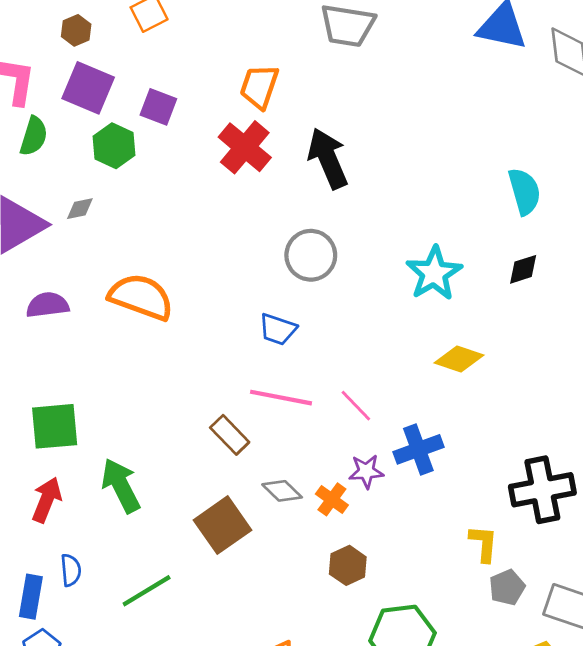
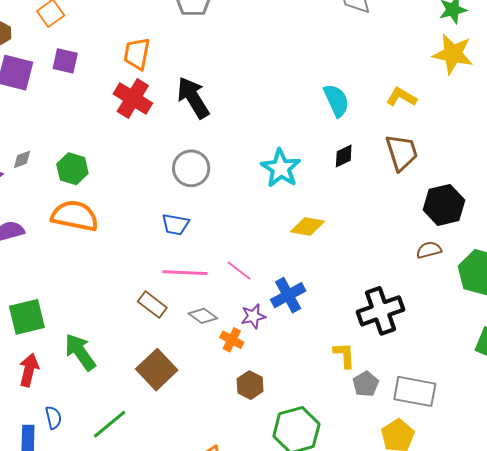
purple square: (158, 107) -> (65, 61), moved
green hexagon: (114, 146) -> (72, 169), moved
gray diamond: (282, 491) -> (203, 316), moved

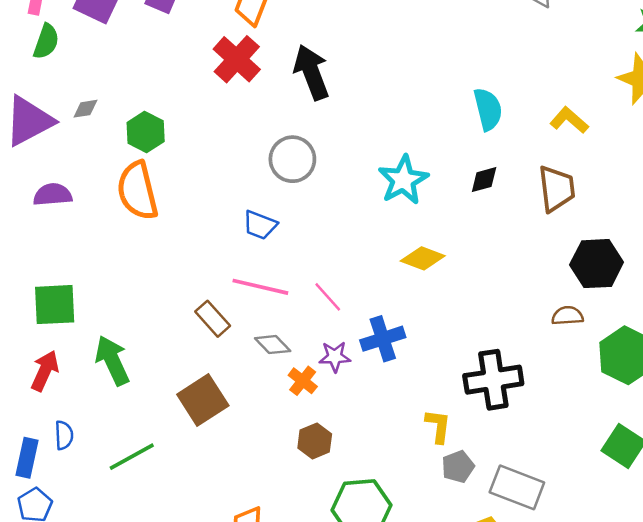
orange semicircle: (75, 216) -> (137, 191), turned -126

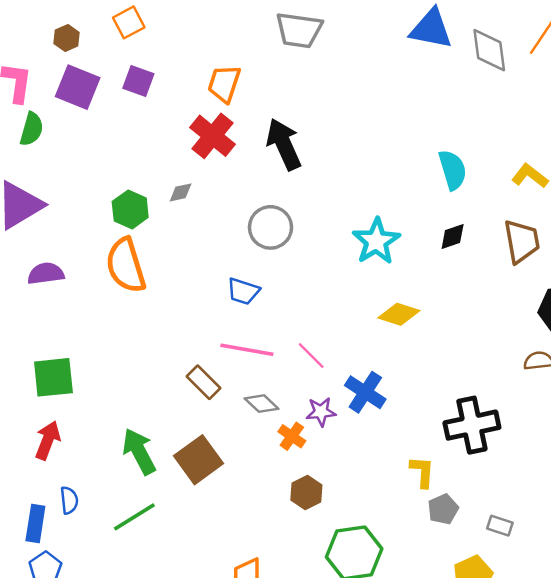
gray diamond: (85, 109) -> (181, 192), moved
blue cross: (383, 339) -> (365, 392), turned -36
green arrow: (112, 361) -> (139, 451), moved
gray rectangle: (517, 487) -> (500, 526), size x0.5

